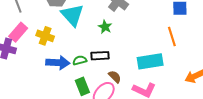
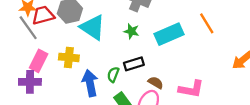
green semicircle: (80, 60) -> (113, 75), turned -40
cyan rectangle: (150, 61) -> (169, 34), moved
blue arrow: (58, 63) -> (90, 83), turned -90

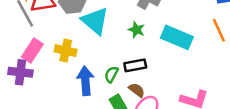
cyan rectangle: (169, 34) -> (177, 37), turned 40
brown semicircle: (156, 83) -> (137, 90), moved

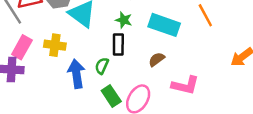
black rectangle: (135, 65) -> (118, 45), moved, turned -75
brown semicircle: (137, 90) -> (157, 59), moved, turned -70

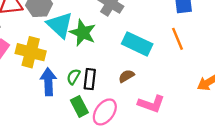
green star: (124, 20) -> (83, 33), moved, size x1.6
yellow cross: (55, 45) -> (31, 52), size x1.4
black rectangle: (118, 45) -> (90, 79), moved

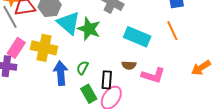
brown semicircle: (126, 76) -> (129, 65), turned -144
black rectangle: (90, 79) -> (107, 80), moved
pink L-shape: (151, 104) -> (153, 75), moved

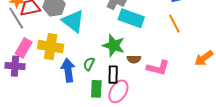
green star: (89, 29) -> (114, 46), moved
cyan rectangle: (137, 37) -> (131, 18), moved
green rectangle: (89, 94) -> (96, 89), turned 36

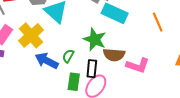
yellow cross: (51, 47) -> (31, 35), turned 35
brown semicircle: (134, 59) -> (114, 55), size x1.5
blue arrow: (68, 70) -> (47, 61), turned -60

